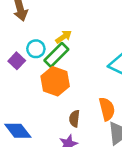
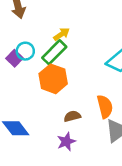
cyan circle: (36, 49) -> (25, 51), moved
brown semicircle: (74, 119) -> (72, 116), turned 70

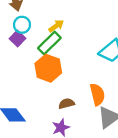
cyan circle: (25, 51) -> (22, 25), moved
purple square: (14, 58) -> (17, 38), moved

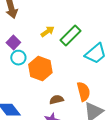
cyan circle: (22, 25) -> (18, 58), moved
green rectangle: (49, 43) -> (70, 35), moved

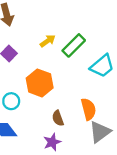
cyan circle: (18, 58) -> (11, 101), moved
brown semicircle: (56, 100) -> (58, 118), turned -96

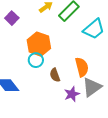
cyan circle: (11, 101) -> (36, 60), moved
purple star: (52, 142) -> (72, 94), moved

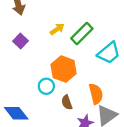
orange hexagon: (39, 44) -> (64, 69), moved

